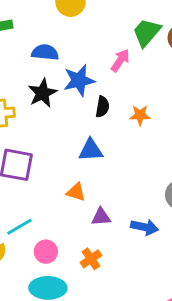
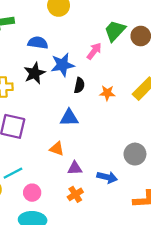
orange cross: (91, 259) -> (75, 194), moved

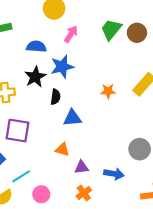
pink arrow: (94, 51) -> (71, 34), moved
black semicircle: (79, 85) -> (55, 97), moved

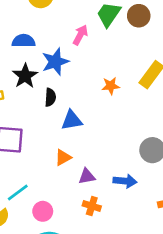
pink arrow: (71, 34) -> (80, 35), moved
orange triangle: (62, 149) -> (63, 157), turned -40
orange cross: (84, 193) -> (92, 206), turned -32

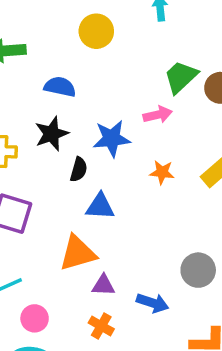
pink arrow: (80, 35) -> (158, 115), moved, turned 36
blue star: (55, 62) -> (112, 139), moved
orange triangle: (63, 157) -> (78, 253), size x1.6

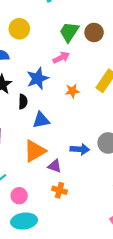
yellow circle: (96, 31) -> (19, 29), moved
purple triangle: (103, 285) -> (55, 166), turned 32
blue arrow: (153, 303) -> (80, 149), moved

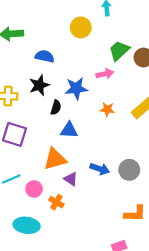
yellow circle: (19, 29) -> (81, 27), moved
orange cross: (59, 190) -> (56, 202), moved
pink circle: (19, 196) -> (34, 189), moved

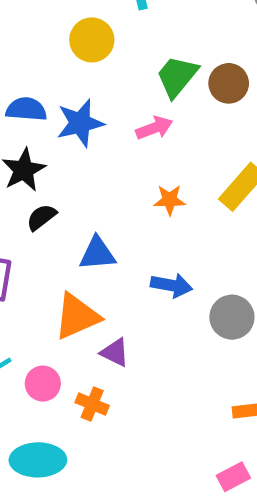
blue star: (76, 88) -> (80, 123), moved
black semicircle: (56, 107) -> (41, 217), moved, turned -136
blue arrow: (100, 169) -> (171, 285), moved

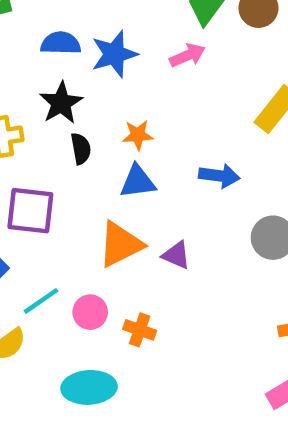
orange star: (170, 200) -> (138, 135), moved
black semicircle: (41, 217) -> (81, 149), turned 120
blue arrow: (171, 285) -> (219, 176), moved
purple triangle: (115, 352) -> (176, 255), moved

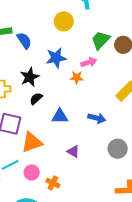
blue semicircle: (61, 43) -> (24, 41), moved, turned 48
orange star: (138, 135) -> (77, 77), moved
black semicircle: (81, 149) -> (36, 99), turned -128
orange triangle: (120, 244) -> (32, 142), moved

